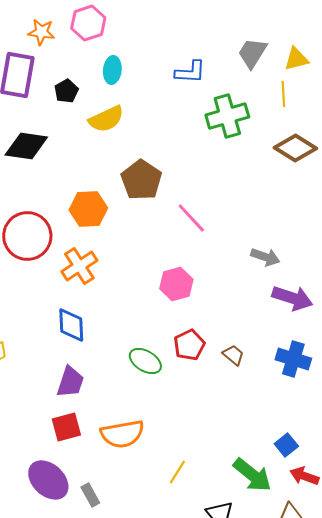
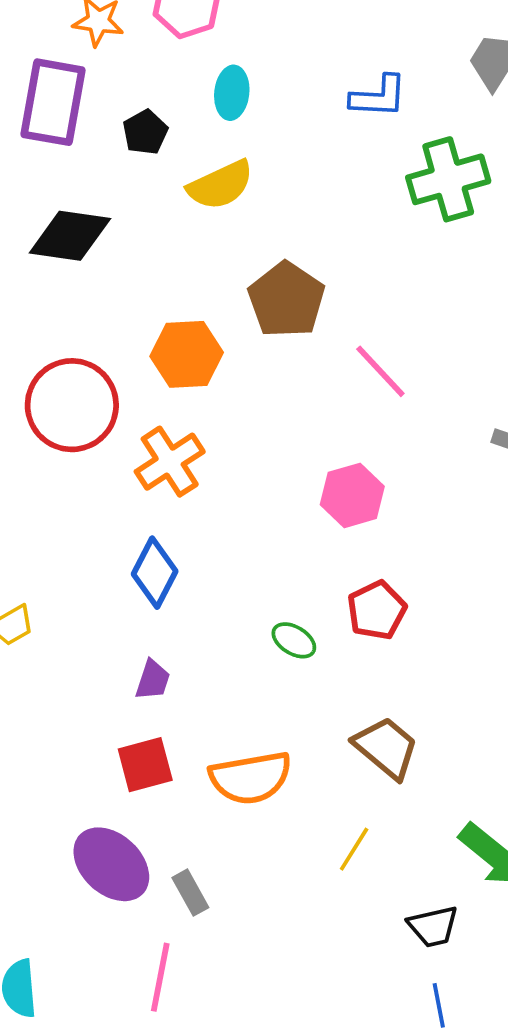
blue diamond: (71, 325) -> (155, 573), turned 30
brown trapezoid: (233, 355) -> (386, 748), moved, size x1.6
green ellipse: (145, 361) -> (294, 640), size x0.7
purple trapezoid: (70, 382) -> (153, 680), size x0.7

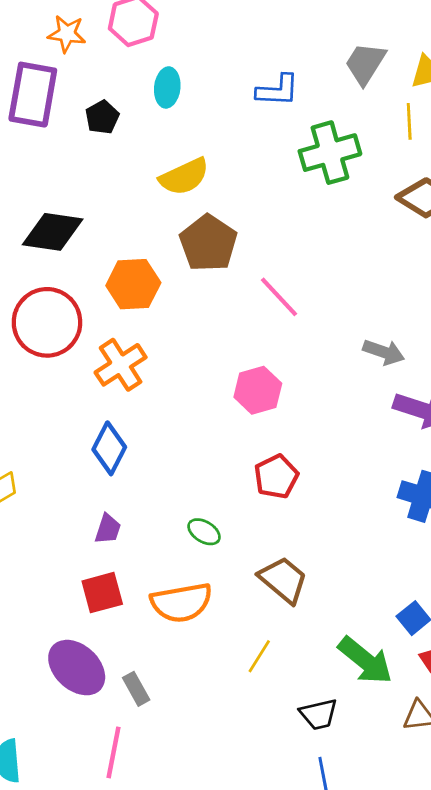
yellow semicircle: (220, 185) -> (184, 177), moved
black diamond: (70, 236) -> (53, 232), moved
green ellipse: (294, 640) -> (204, 532), moved

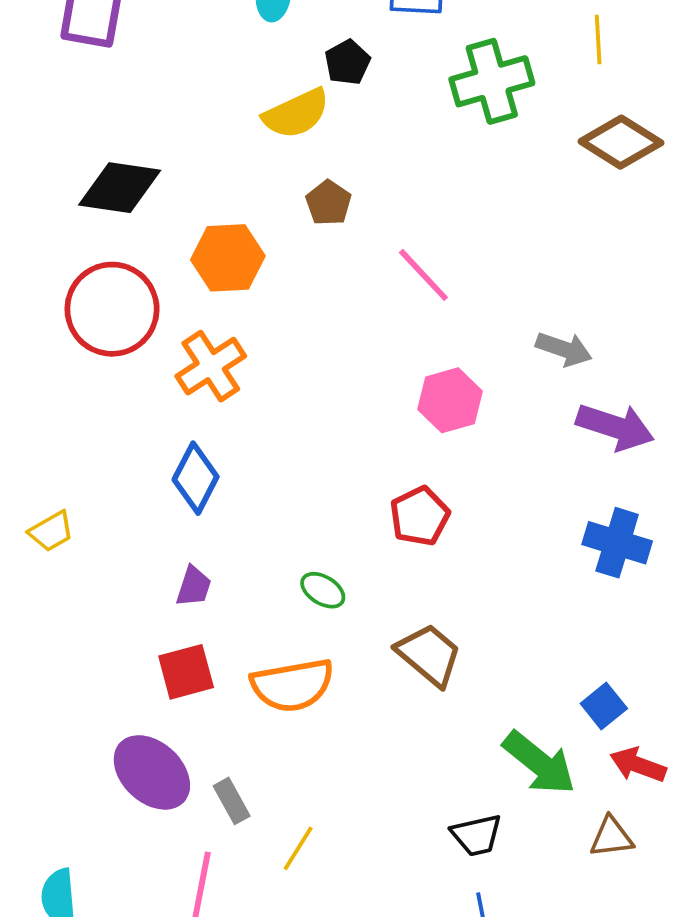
black pentagon: (102, 117) -> (347, 62), moved
brown pentagon: (208, 243) -> (328, 203), size x0.6
pink hexagon: (258, 390) -> (450, 400), moved
yellow line: (259, 656) -> (298, 848), moved

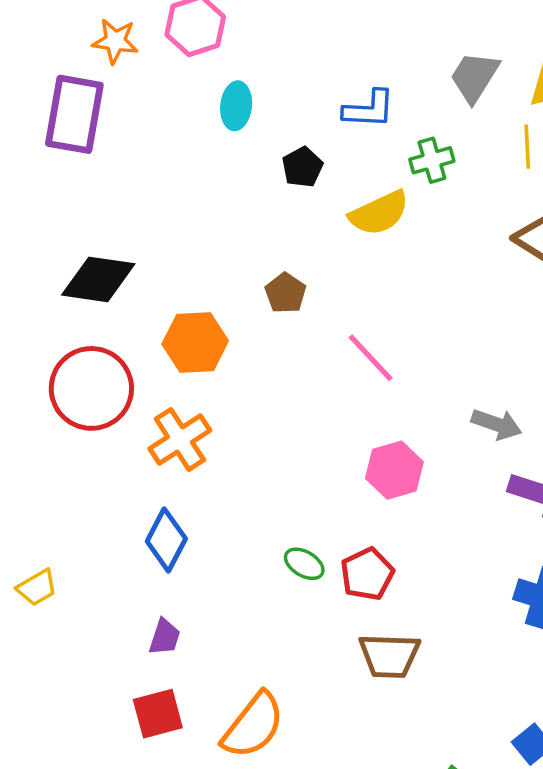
green cross: (492, 81) -> (432, 160), moved, size x0.6
yellow semicircle: (296, 114) -> (379, 213), moved
green ellipse: (323, 590) -> (304, 564), moved
brown trapezoid: (429, 655) -> (389, 656), moved, turned 142
orange semicircle: (292, 685) -> (253, 726), turned -42

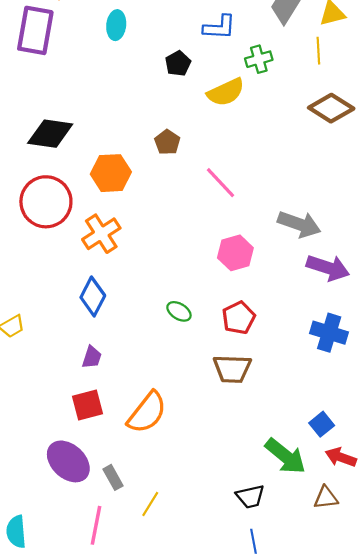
cyan ellipse: (236, 106) -> (116, 25), moved
gray arrow: (497, 424) -> (299, 224), size x1.4
red pentagon: (367, 574) -> (239, 318), moved

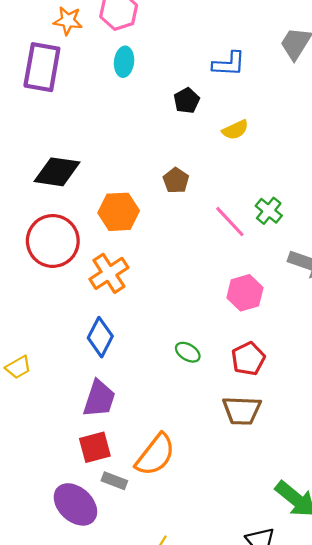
green cross: (259, 59) -> (269, 211), moved, turned -35
yellow semicircle: (226, 92) -> (235, 130), size x0.7
purple trapezoid: (92, 357) -> (99, 399), size x1.6
gray rectangle: (113, 477) -> (114, 481), moved, turned -40

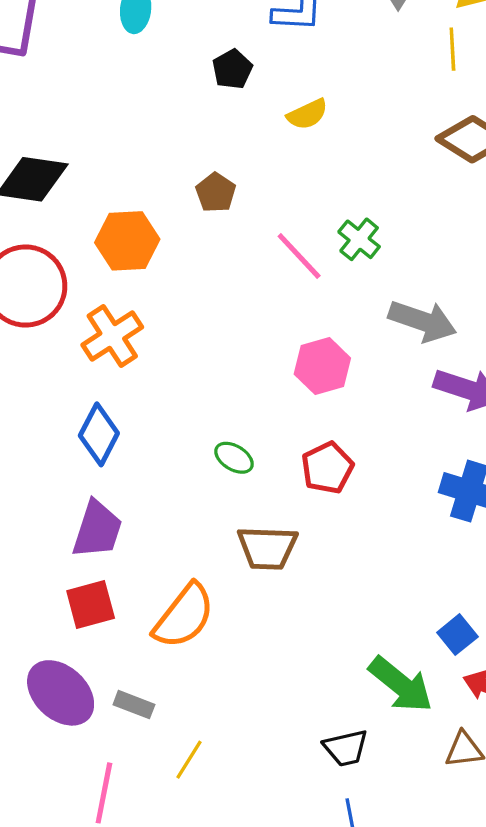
brown trapezoid: (242, 411) -> (267, 548), moved
gray rectangle: (114, 481) -> (134, 705), moved

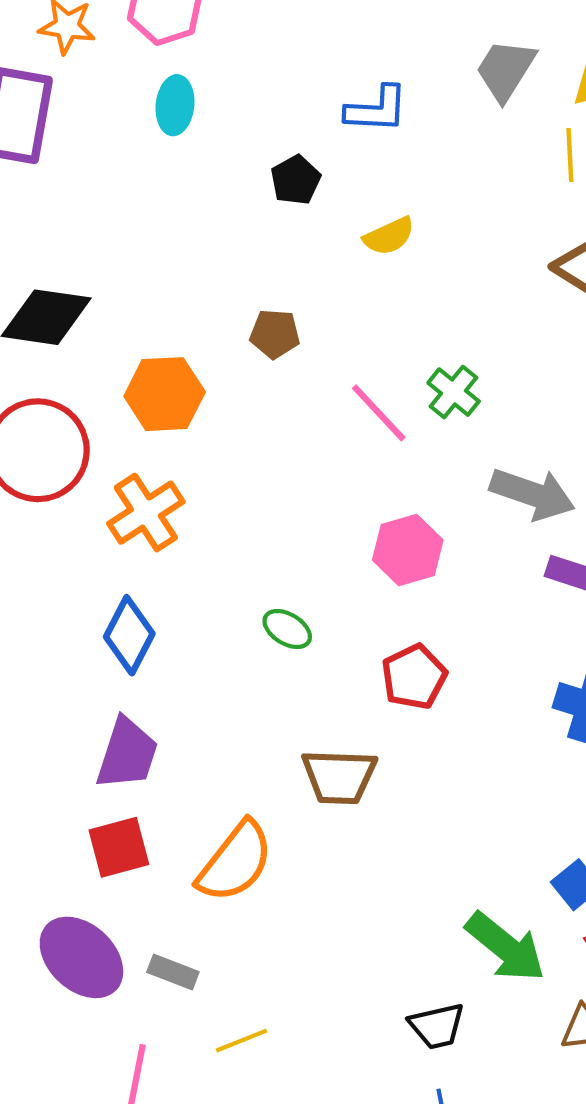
brown pentagon: (216, 193) -> (275, 334), turned -30
green ellipse: (234, 458) -> (287, 629), moved
yellow line: (189, 760) -> (241, 1041), turned 36

